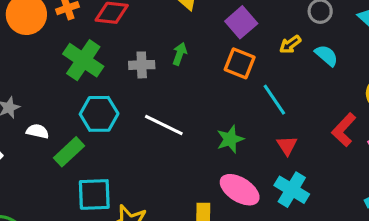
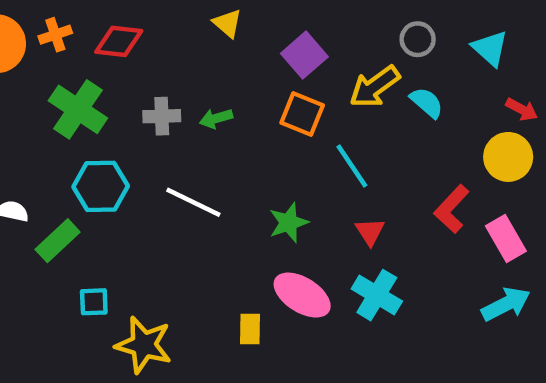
yellow arrow: (290, 44) -> (375, 87), size x1.6
green arrow: (180, 54) -> (216, 118), moved, turned -125
cyan square: (94, 194) -> (94, 302), size x0.6

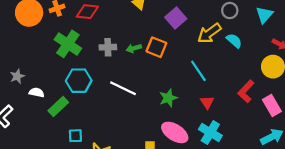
cyan triangle: (490, 48) -> (264, 15), turned 30
orange square: (302, 114) -> (156, 47), moved

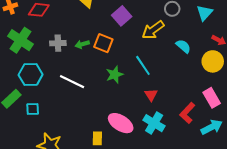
cyan semicircle: (234, 41) -> (183, 46), moved
red L-shape: (246, 91) -> (187, 113), moved
green star: (168, 98) -> (115, 75), moved
cyan square: (75, 136) -> (33, 109), moved

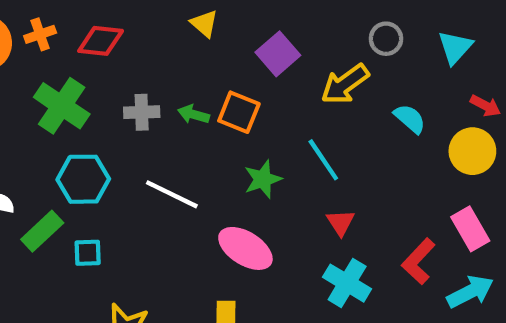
green arrow: (82, 44) -> (194, 114), turned 32
pink ellipse: (121, 123) -> (245, 248), moved

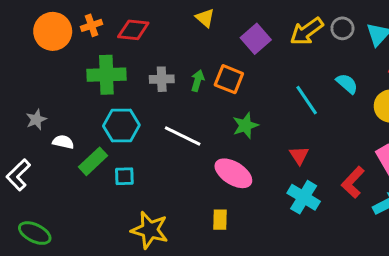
gray circle: (386, 39) -> (342, 28), moved
yellow arrow: (345, 84) -> (307, 31), moved
green cross: (62, 106) -> (106, 75), turned -36
green arrow: (194, 114) -> (198, 81), turned 90
cyan line: (323, 160) -> (307, 100), moved

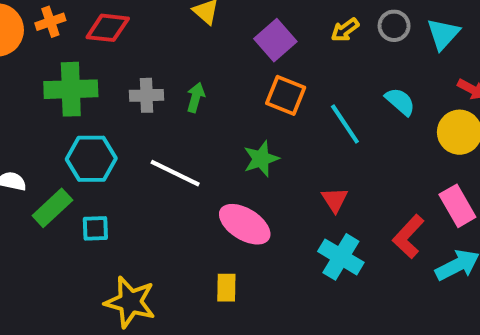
yellow arrow: (307, 31) -> (345, 30), size x0.6
orange square: (229, 79) -> (286, 95), moved

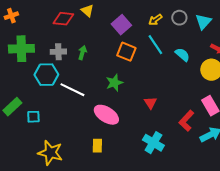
red diamond: (108, 28) -> (63, 19), moved
cyan line: (345, 124) -> (155, 45), moved
cyan hexagon: (91, 159) -> (46, 75), moved
cyan cross: (341, 257) -> (153, 143), moved

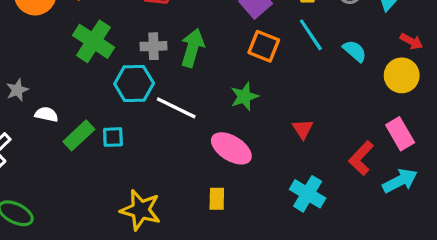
green cross: (21, 49) -> (93, 41), turned 35
green arrow: (82, 53) -> (192, 48), size x1.6
cyan square: (33, 117) -> (113, 137), moved

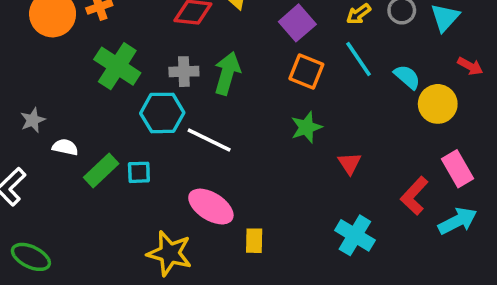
yellow circle: (402, 75) -> (438, 104), moved
green star: (244, 96) -> (306, 127), moved
pink ellipse: (231, 148) -> (211, 207), moved

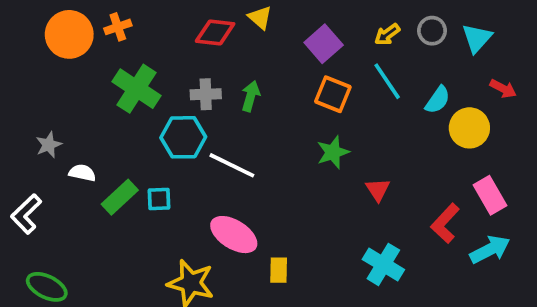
green arrow: (227, 73) -> (251, 96), size x0.7
cyan semicircle: (407, 77) -> (438, 100), turned 84

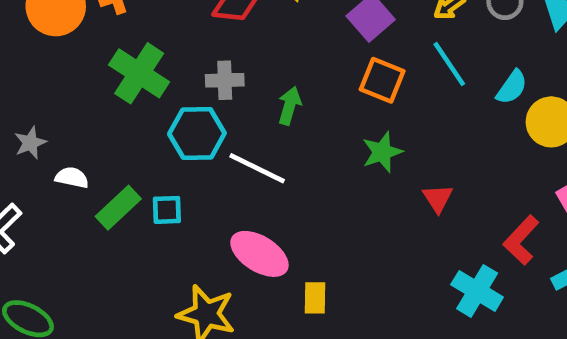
green arrow: (251, 96) -> (290, 106), moved
cyan cross: (383, 264) -> (477, 291), moved

